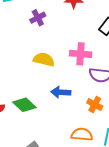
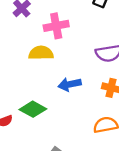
pink cross: (81, 54) -> (56, 26), moved

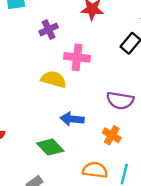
green diamond: (33, 109) -> (50, 147), moved

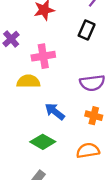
blue arrow: (72, 119) -> (55, 112), turned 48

